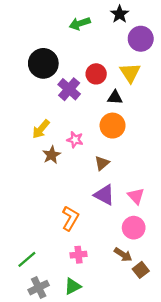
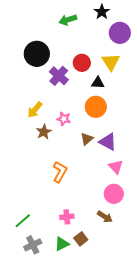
purple triangle: (104, 195) -> (108, 142), moved
orange L-shape: (70, 218) -> (60, 172), moved
brown square: (141, 270) -> (81, 239), moved

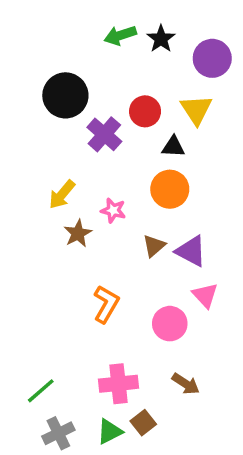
black star: (102, 12) -> (161, 39), moved
pink circle: (114, 194) -> (170, 324), moved
pink cross: (67, 217) -> (118, 384), size x1.5

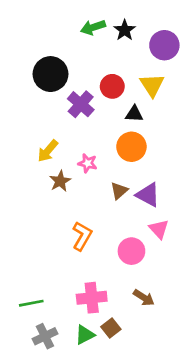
green line: (41, 391) -> (31, 303), turned 30

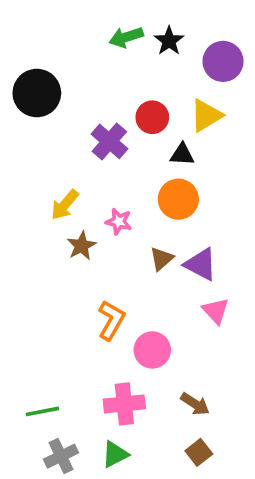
black circle: (50, 74) -> (37, 93), moved
yellow triangle: (152, 85) -> (206, 115), turned 32
pink circle: (131, 251) -> (152, 350), moved
brown square: (111, 328) -> (199, 452), moved

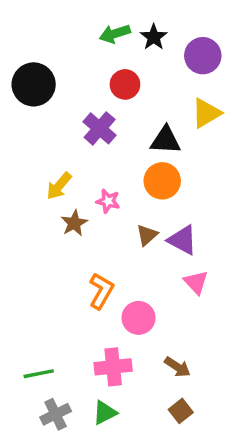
yellow triangle: (206, 115) -> (206, 113), moved
red circle: (152, 117) -> (125, 84), moved
black triangle: (182, 154) -> (166, 140), size x1.4

